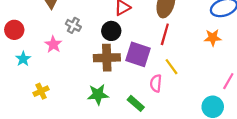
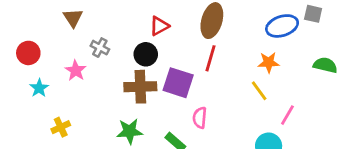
yellow line: (171, 67) -> (259, 91), moved

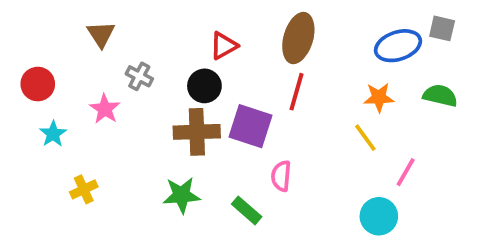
green semicircle: (325, 65) -> (440, 96), moved

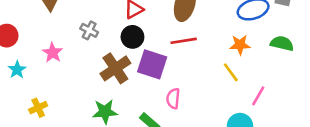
gray cross: (139, 76) -> (89, 30), moved
black circle: (204, 86) -> (132, 37), moved
red line: (296, 92) -> (184, 41), turned 65
brown cross: (197, 132) -> (115, 68), turned -32

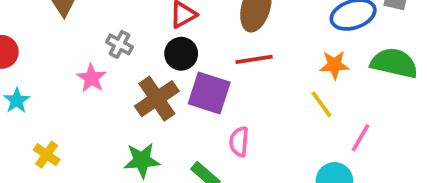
green semicircle: (282, 43) -> (394, 63), size x1.4
pink star: (53, 53) -> (91, 78), moved
yellow cross: (38, 108) -> (47, 155), turned -30

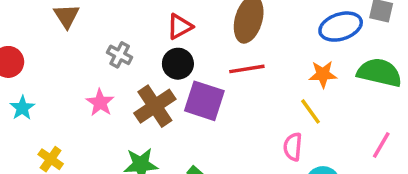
pink star: (91, 78) -> (100, 103), moved
pink line: (361, 138) -> (381, 145), moved
pink semicircle: (239, 142) -> (293, 147), moved

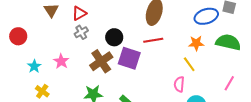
red triangle: (180, 27) -> (79, 13), moved
gray cross: (120, 55) -> (81, 32), turned 32
pink star: (100, 103) -> (61, 61), moved
cyan star: (22, 108) -> (34, 66), moved

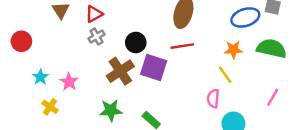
pink star: (61, 61) -> (69, 82), moved

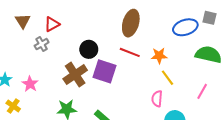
gray cross: (96, 37) -> (42, 44), moved
red line: (182, 46) -> (130, 52), turned 30
orange star: (233, 50) -> (159, 56), moved
pink line: (273, 97) -> (202, 91), moved

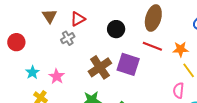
black circle: (89, 49) -> (116, 29), moved

